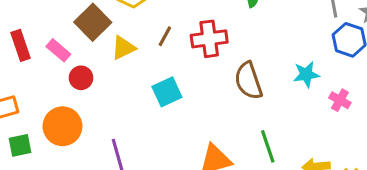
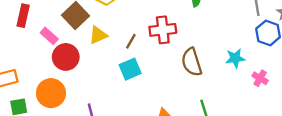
brown line: (165, 36) -> (131, 41), moved
red rectangle: (21, 45) -> (23, 16), moved, turned 30
red circle: (81, 78) -> (66, 57), size x1.5

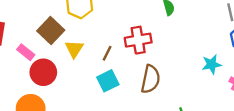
yellow triangle: (98, 35) -> (74, 49), turned -30
brown semicircle: (192, 62) -> (150, 79), moved, turned -148

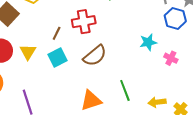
yellow triangle: (74, 49) -> (28, 52), moved
brown semicircle: (150, 79) -> (95, 56), turned 40

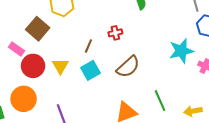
red cross: (84, 22) -> (115, 33), size x0.6
cyan star: (148, 42) -> (181, 51), size x1.4

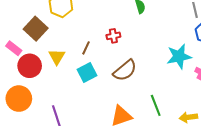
yellow triangle: (60, 66) -> (57, 57), moved

